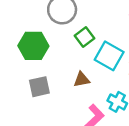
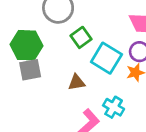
gray square: (39, 87) -> (30, 70), moved

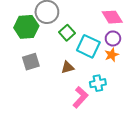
green hexagon: (26, 45) -> (26, 27), moved
cyan cross: (114, 107) -> (98, 83), turned -35

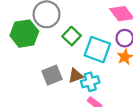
gray square: (31, 62) -> (52, 75), moved
cyan cross: (98, 83) -> (90, 82), moved

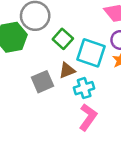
brown triangle: (76, 76) -> (67, 70), moved

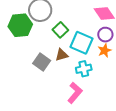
gray square: (43, 82) -> (42, 62), turned -36
cyan cross: (84, 88) -> (84, 69), moved

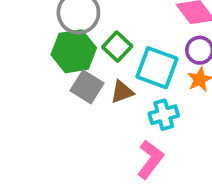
green hexagon: (20, 25) -> (74, 51), moved
gray square: (42, 62) -> (87, 87), moved

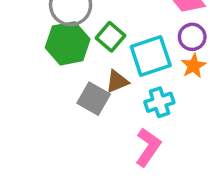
cyan square: (157, 68) -> (151, 56), turned -36
gray square: (87, 87) -> (94, 99), moved

